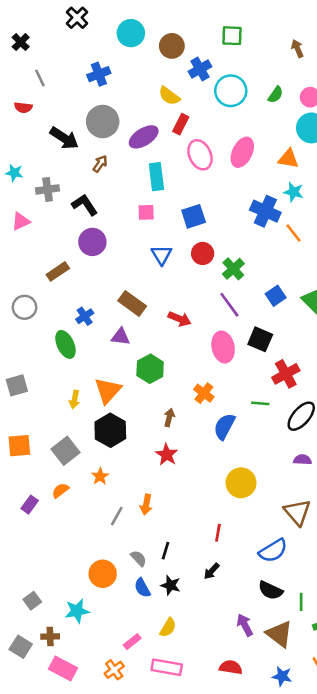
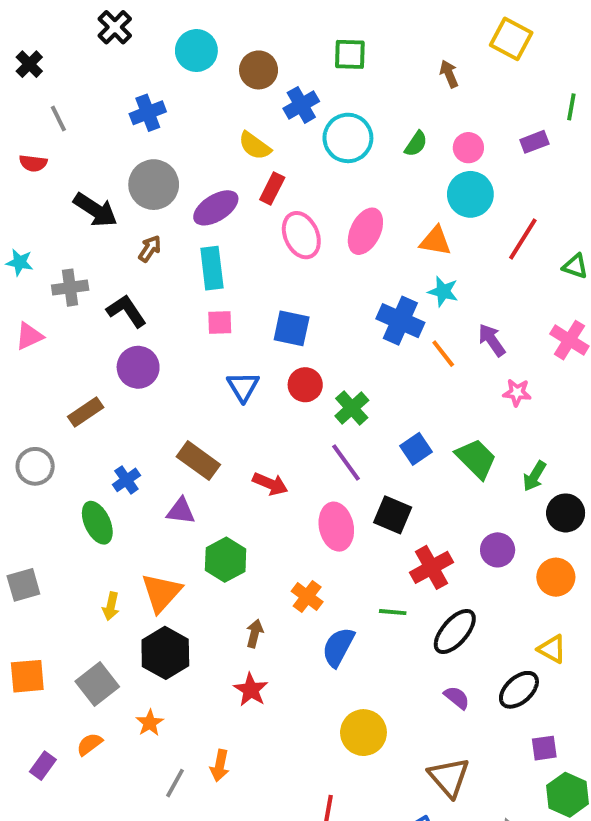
cyan rectangle: (156, 177) -> (212, 268), moved
blue square: (194, 216) -> (292, 328), turned 30
purple semicircle: (302, 460) -> (457, 698), turned 36

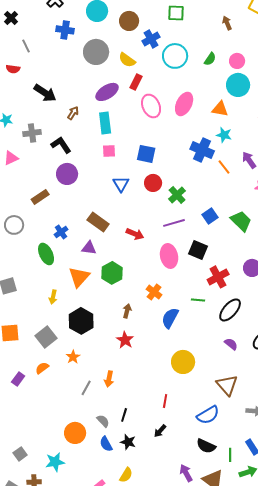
blue cross: (148, 113) -> (65, 30), moved, turned 30
gray circle: (154, 185) -> (96, 52), moved
purple line: (346, 462) -> (174, 223), turned -70
orange triangle: (161, 593) -> (79, 277), moved

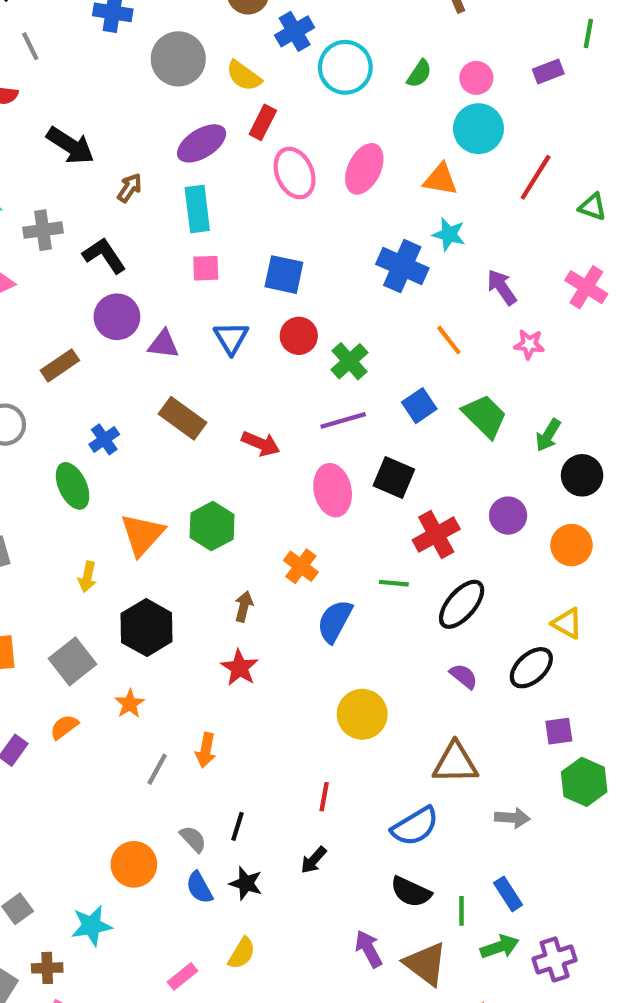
orange line: (224, 167) -> (449, 340), moved
purple triangle: (89, 248) -> (163, 344), moved
brown triangle: (227, 385) -> (455, 763), turned -50

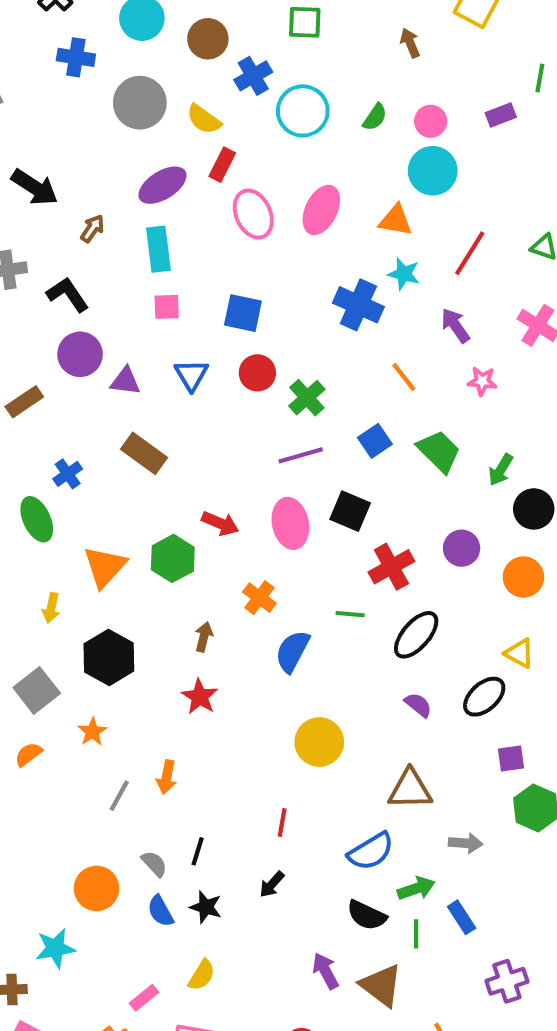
red line: (536, 177) -> (470, 253), moved
red arrow: (261, 444) -> (220, 523), moved
green arrow: (500, 947) -> (416, 888), moved

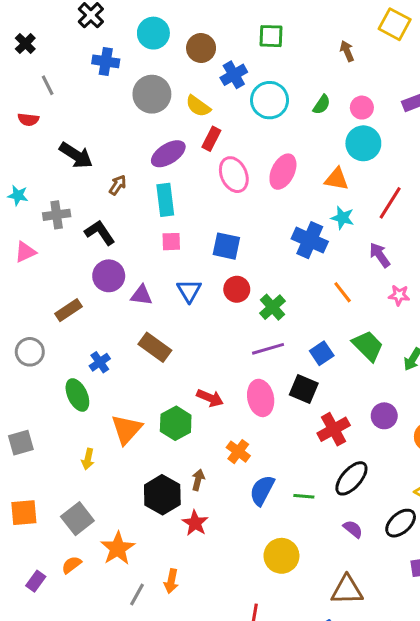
blue square: (375, 441) -> (322, 353), moved
green line: (350, 614) -> (304, 496), moved
black hexagon: (109, 657) -> (162, 495), moved
orange star: (92, 732) -> (118, 548), size x1.6

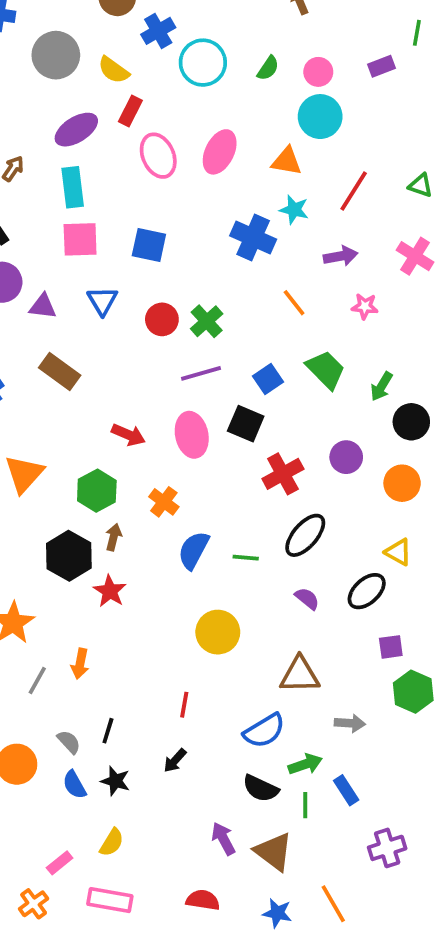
pink square: (171, 242) -> (80, 239), size x1.5
purple arrow: (380, 255) -> (341, 256), turned 115
red circle: (237, 289) -> (162, 319), moved
green hexagon: (176, 423) -> (97, 491), moved

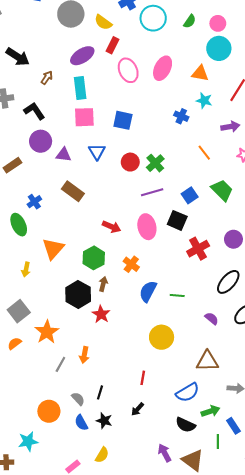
blue cross: (253, 238) -> (181, 116), size x0.6
black ellipse: (305, 535) -> (228, 282), moved
green line: (305, 805) -> (218, 441), moved

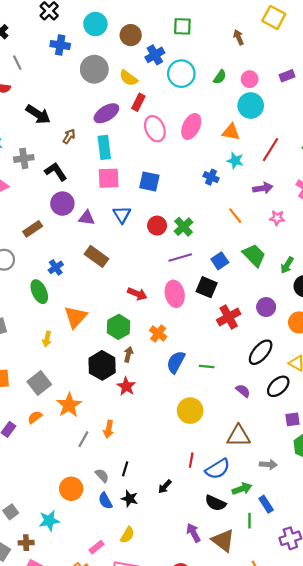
red line: (143, 378) -> (191, 460), moved

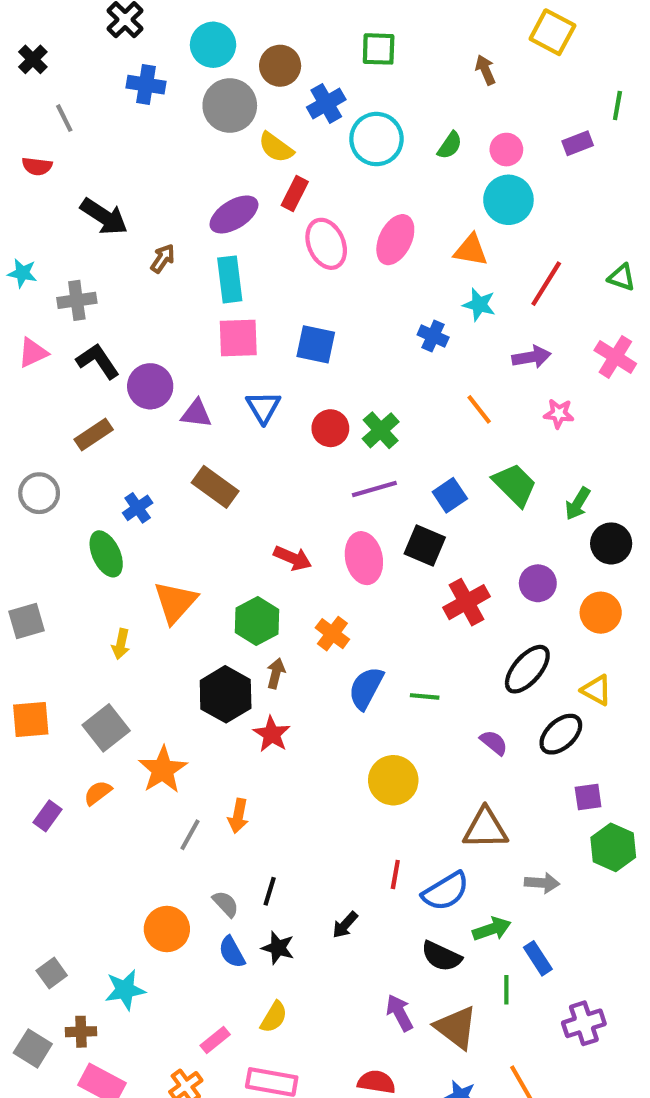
gray circle: (94, 69) -> (230, 106), moved
black L-shape: (56, 172) -> (98, 361), moved

